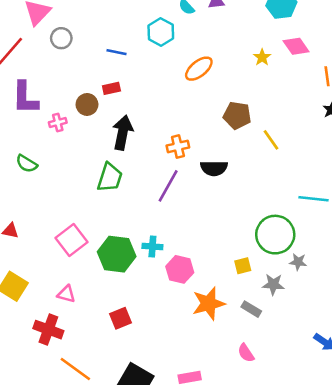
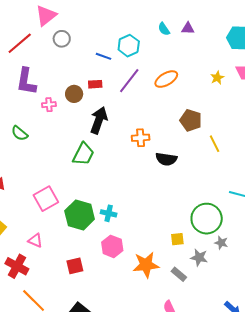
cyan hexagon: (161, 32) -> (129, 46), moved
purple line: (168, 186) -> (129, 81), moved
pink hexagon: (180, 269) -> (112, 246), moved

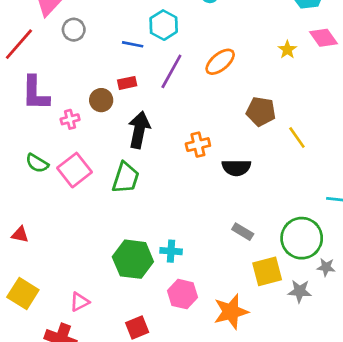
pink square: (46, 199) -> (75, 170), moved
yellow square: (177, 239) -> (267, 271), size x1.6
pink triangle: (35, 240) -> (80, 302), turned -42
gray rectangle: (179, 274) -> (243, 232), moved

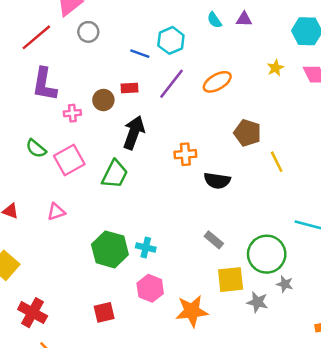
yellow star: (287, 50) -> (275, 68), moved
pink triangle: (80, 302) -> (56, 212), moved

